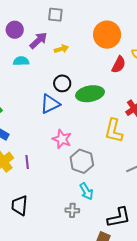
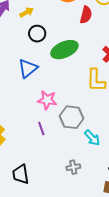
black circle: (62, 83) -> (37, 34), moved
purple line: (27, 162) -> (41, 129), moved
cyan arrow: (86, 191) -> (92, 138), moved

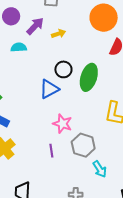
black circle: (37, 34) -> (63, 69), moved
green ellipse: (64, 50) -> (89, 77), turned -60

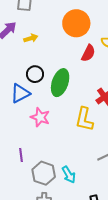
pink star: (62, 124) -> (40, 117), moved
gray hexagon: (83, 145) -> (44, 173), moved

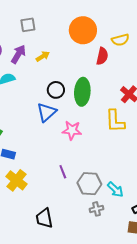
cyan arrow: (69, 175) -> (115, 190), moved

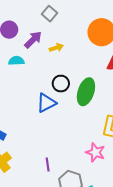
gray square: (28, 25) -> (49, 14), turned 35
pink star: (72, 130) -> (95, 152), moved

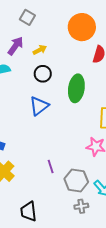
black circle: (61, 84) -> (43, 74), moved

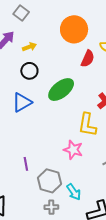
green ellipse: (76, 88) -> (61, 90), turned 36

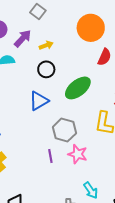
pink star: (73, 150) -> (78, 154), moved
purple line: (26, 164) -> (50, 156), moved
gray hexagon: (50, 181) -> (64, 130), moved

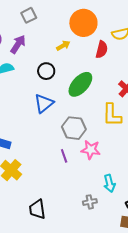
gray square: (38, 12) -> (29, 15), turned 35
yellow arrow: (46, 45) -> (63, 46), moved
cyan arrow: (91, 190) -> (109, 183), turned 30

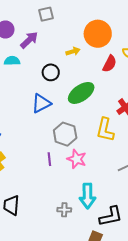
cyan arrow: (109, 183) -> (87, 196), size x1.4

